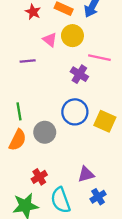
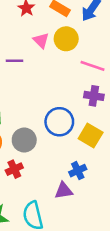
purple cross: (79, 74) -> (94, 96), moved, turned -30
red cross: (39, 177) -> (14, 169), moved
blue cross: (98, 197) -> (78, 171), moved

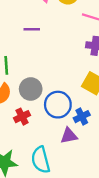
purple line: (15, 61) -> (32, 29), moved
blue circle: (59, 122) -> (58, 105), moved

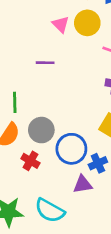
red cross: (22, 117) -> (30, 161), turned -35
cyan semicircle: (41, 160) -> (50, 210), turned -48

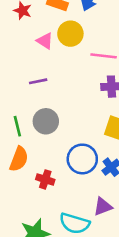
gray circle: (41, 130) -> (46, 121), moved
purple triangle: (83, 184) -> (103, 207), moved

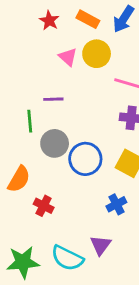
green line: (17, 126) -> (30, 121), moved
blue circle: (82, 159) -> (85, 159), moved
purple triangle: (103, 207) -> (101, 245), turned -42

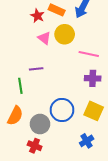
red star: (49, 21) -> (37, 16), moved
gray circle: (55, 143) -> (40, 124), moved
orange semicircle: (19, 179) -> (15, 116), moved

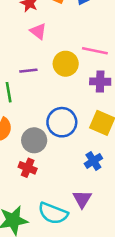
yellow circle: (65, 34) -> (66, 64), moved

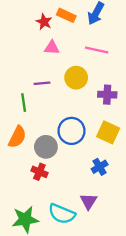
pink triangle: (38, 31) -> (52, 48), turned -35
pink line: (95, 51) -> (97, 50), moved

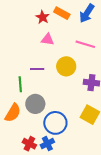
blue circle: (71, 131) -> (55, 123), moved
gray circle: (46, 147) -> (35, 104), moved
blue cross: (100, 167) -> (47, 144), moved

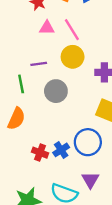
pink line: (85, 44) -> (72, 30), moved, turned 48
gray circle: (35, 104) -> (56, 91), moved
blue circle: (55, 123) -> (88, 142), moved

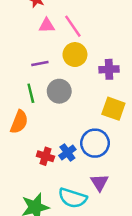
green line: (21, 84) -> (31, 93), moved

